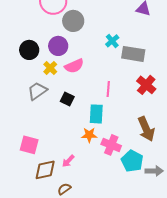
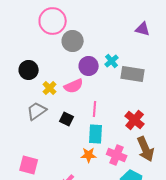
purple circle: (58, 46) -> (89, 66), moved
red cross: (146, 85) -> (135, 120), moved
pink line: (108, 89) -> (95, 109), moved
pink cross: (111, 145) -> (117, 155), moved

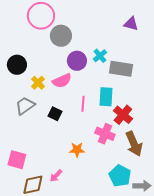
cyan rectangle: (96, 134) -> (106, 97), moved
pink cross: (117, 155) -> (105, 134), moved

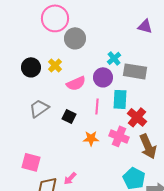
purple circle: (77, 61) -> (103, 77), moved
yellow cross: (38, 83) -> (55, 65), moved
orange star: (77, 150) -> (91, 138), moved

